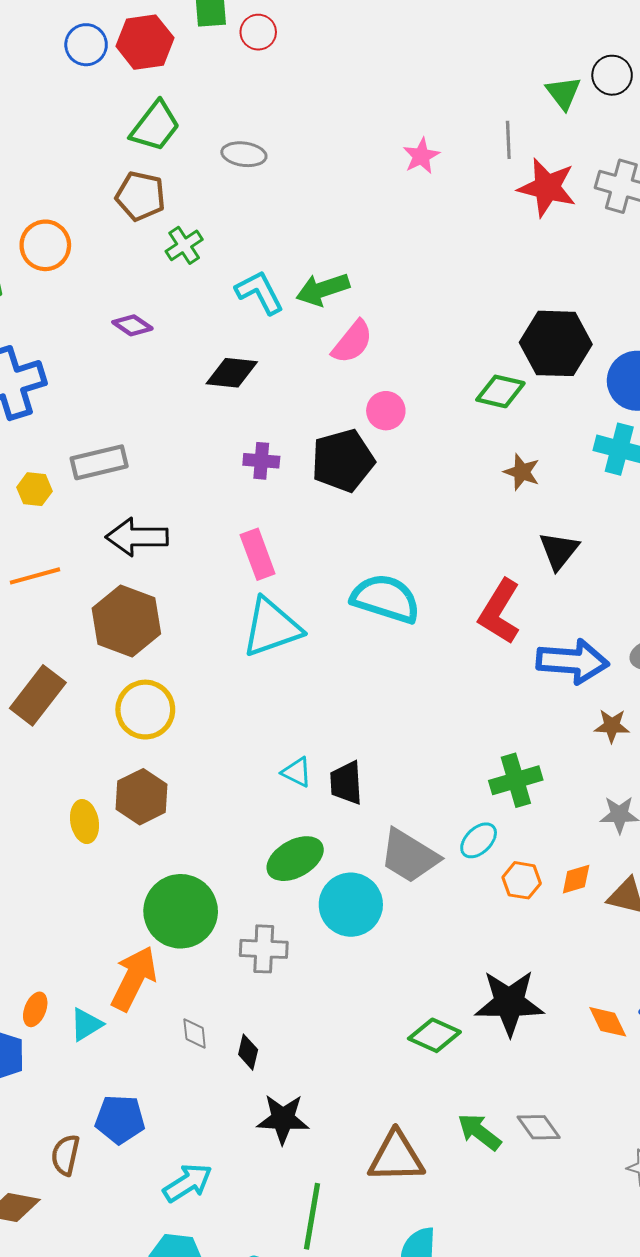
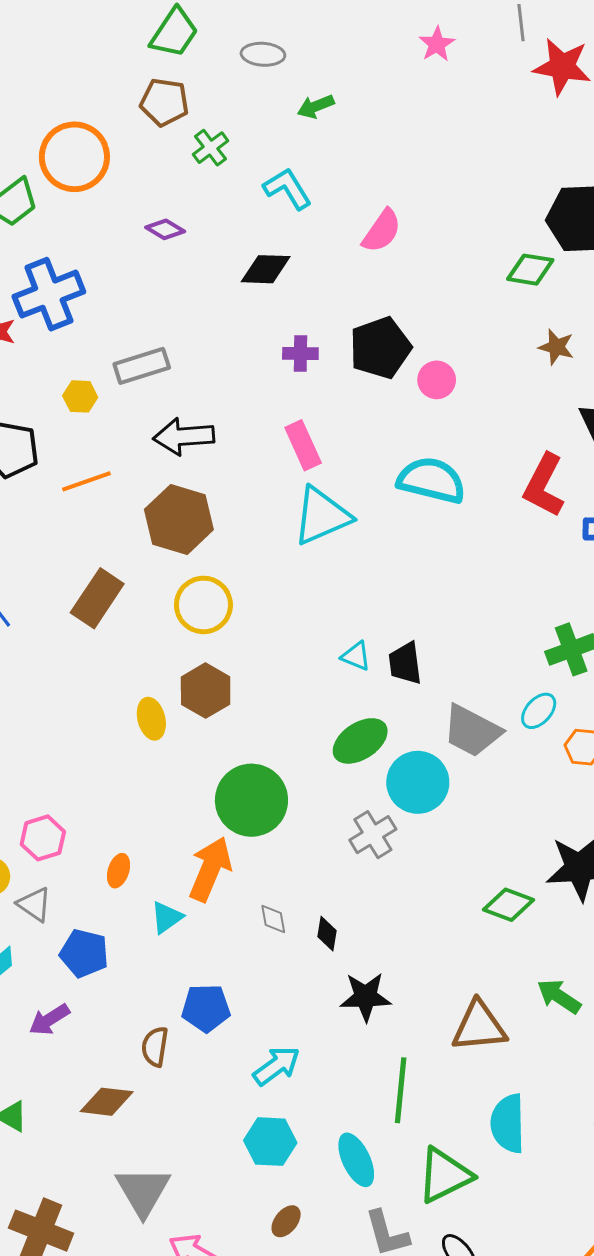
orange circle: (45, 245) -> (74, 157), size x1.4
green arrow: (323, 289) -> (316, 106), moved, size x0.7
pink circle: (386, 411) -> (437, 380), moved
gray cross: (264, 949) -> (373, 835), moved, turned -30
orange ellipse: (35, 1009) -> (119, 871), moved

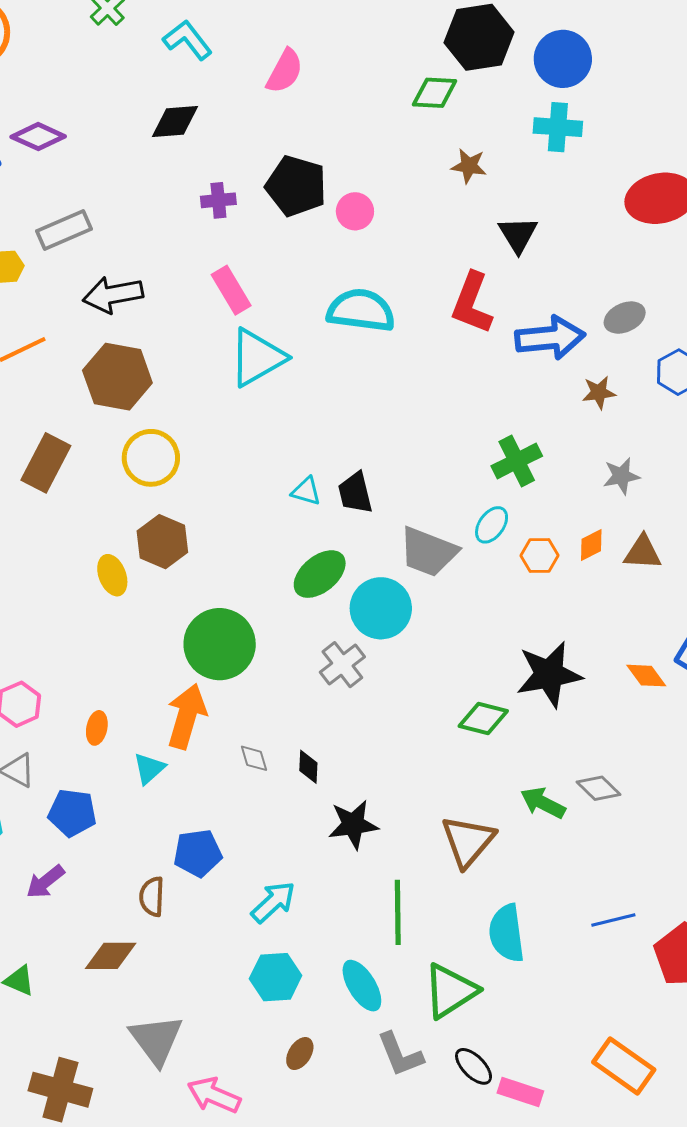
purple diamond: (165, 229) -> (38, 137), moved, size x1.4
black pentagon: (380, 348) -> (296, 186), turned -30
brown triangle: (479, 1026) -> (468, 841), turned -38

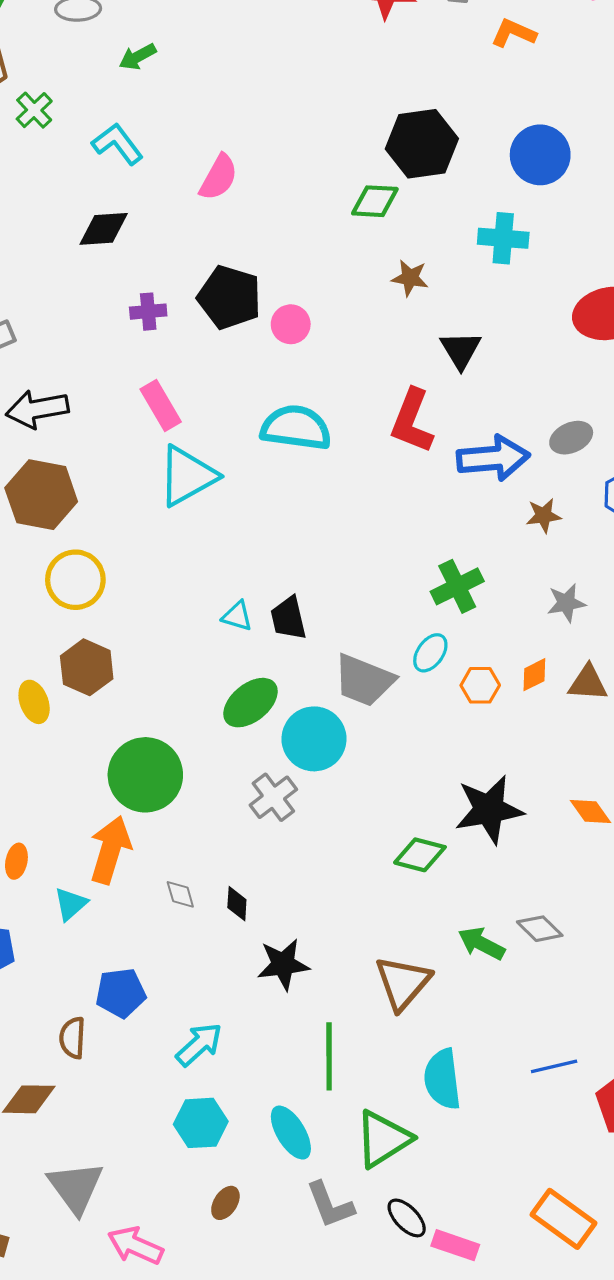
blue circle: (563, 59) -> (540, 155), moved

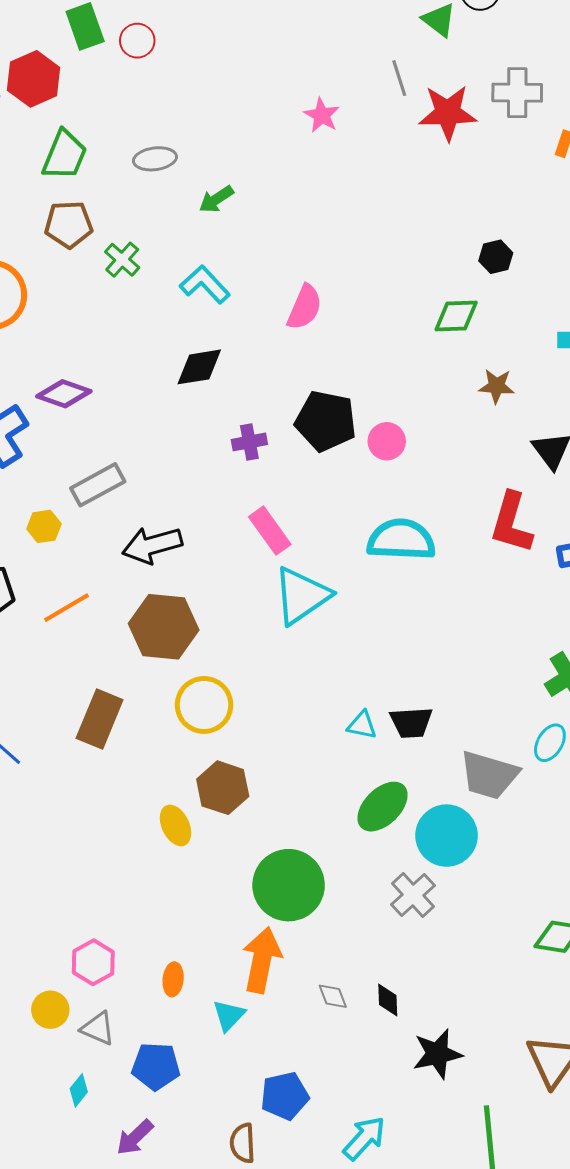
black hexagon: (422, 144) -> (496, 257), size x0.5
black trapezoid: (288, 618) -> (411, 722), turned -75

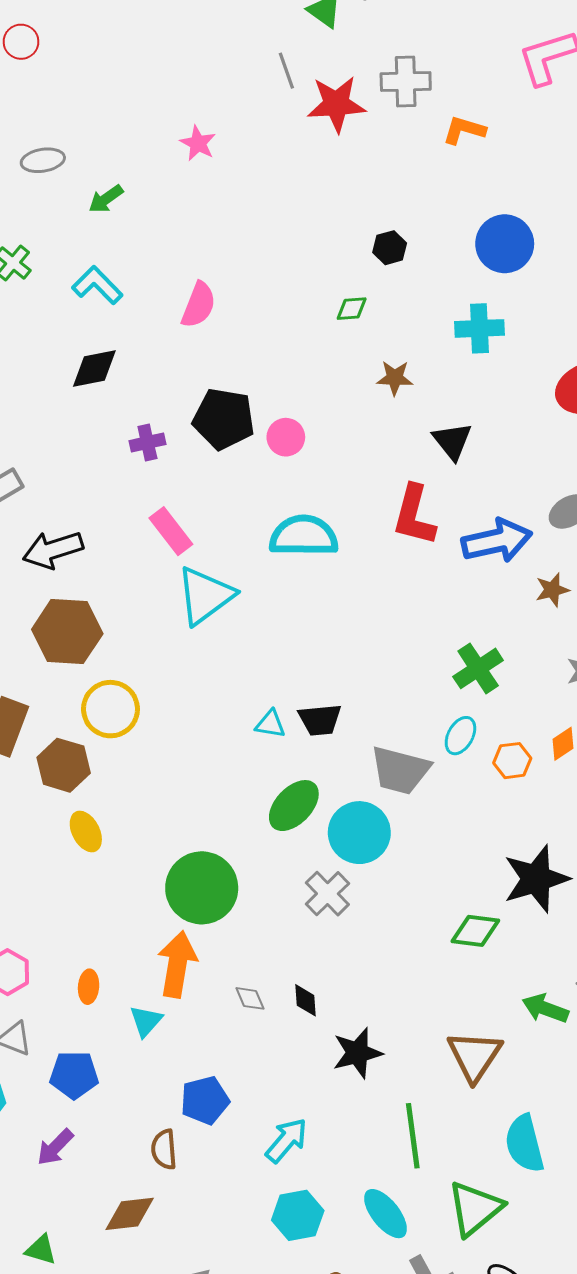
pink star: (322, 115) -> (198, 143), moved
green diamond: (456, 316) -> (352, 309), size x0.7
brown hexagon: (223, 788) -> (64, 765), moved

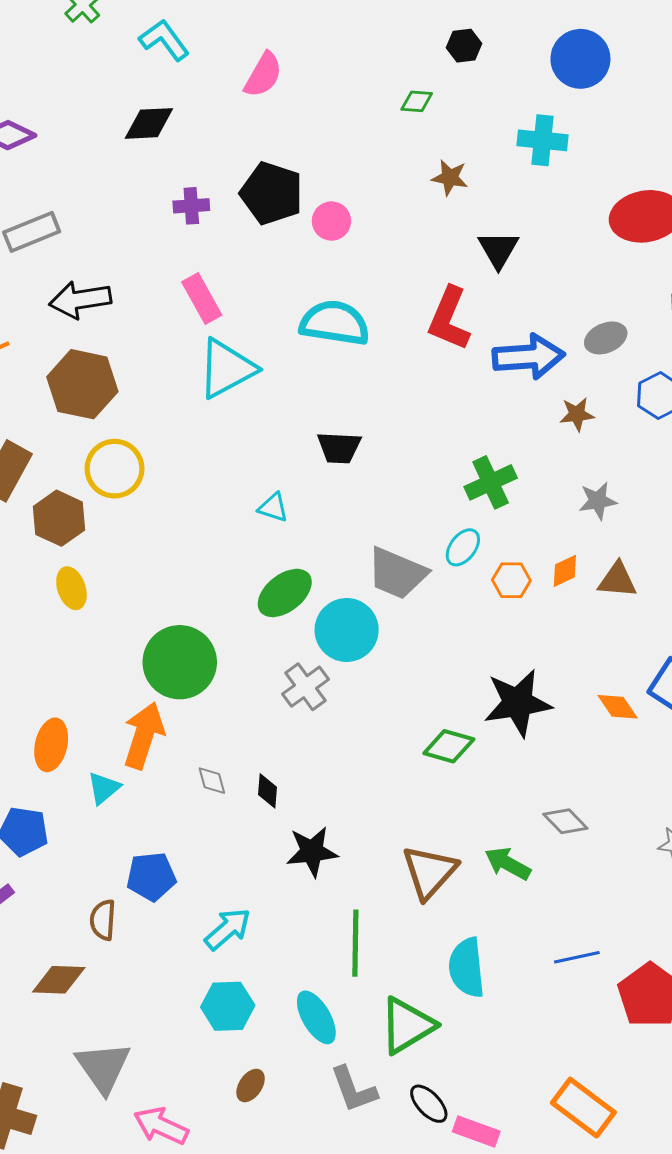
black trapezoid: (320, 720) -> (339, 448), moved
orange ellipse: (89, 987) -> (51, 745), size x1.5
green arrow: (545, 1009) -> (508, 864), moved

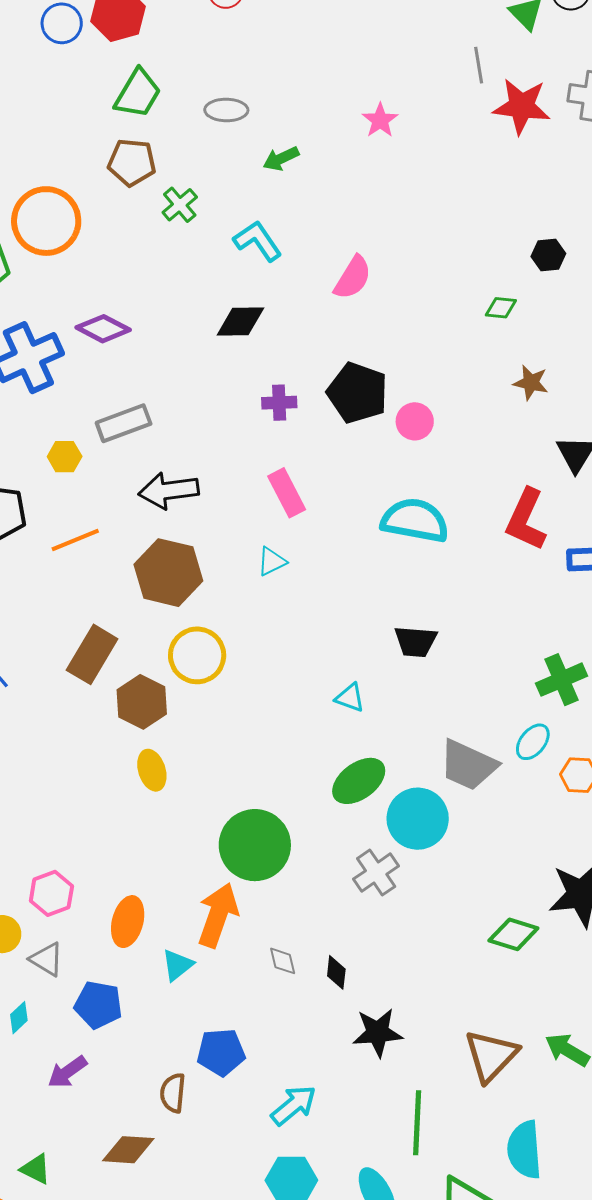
cyan triangle: (227, 369) -> (272, 561), moved, size x0.5

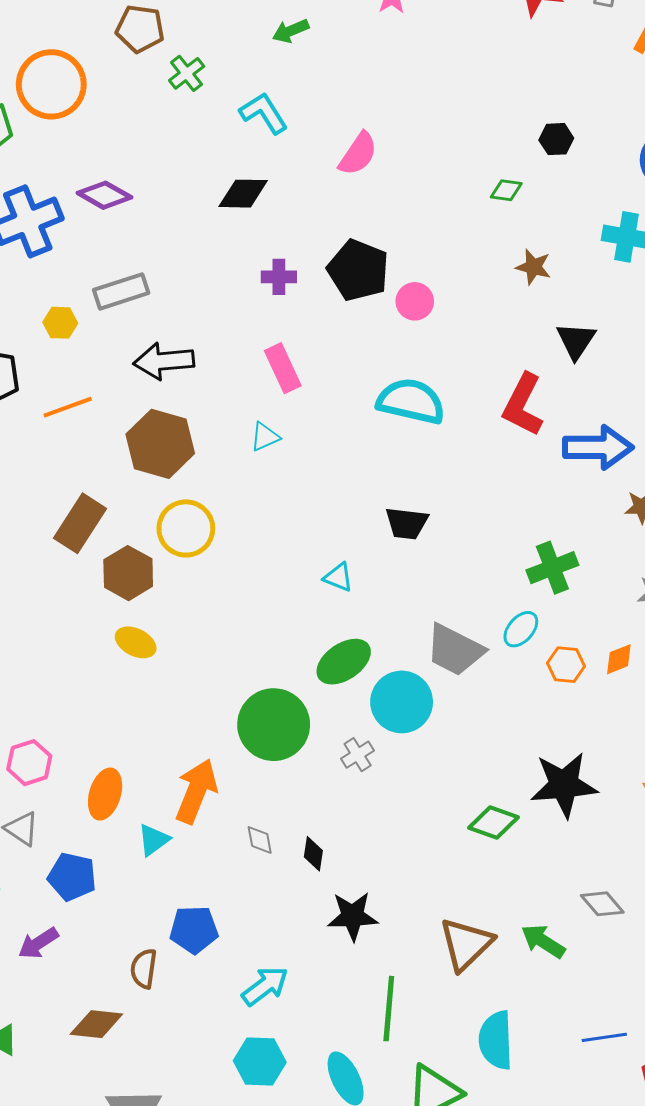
yellow ellipse: (152, 770) -> (136, 642), turned -48
green circle: (255, 845) -> (274, 725), moved
gray cross: (376, 872) -> (358, 755), size x0.7

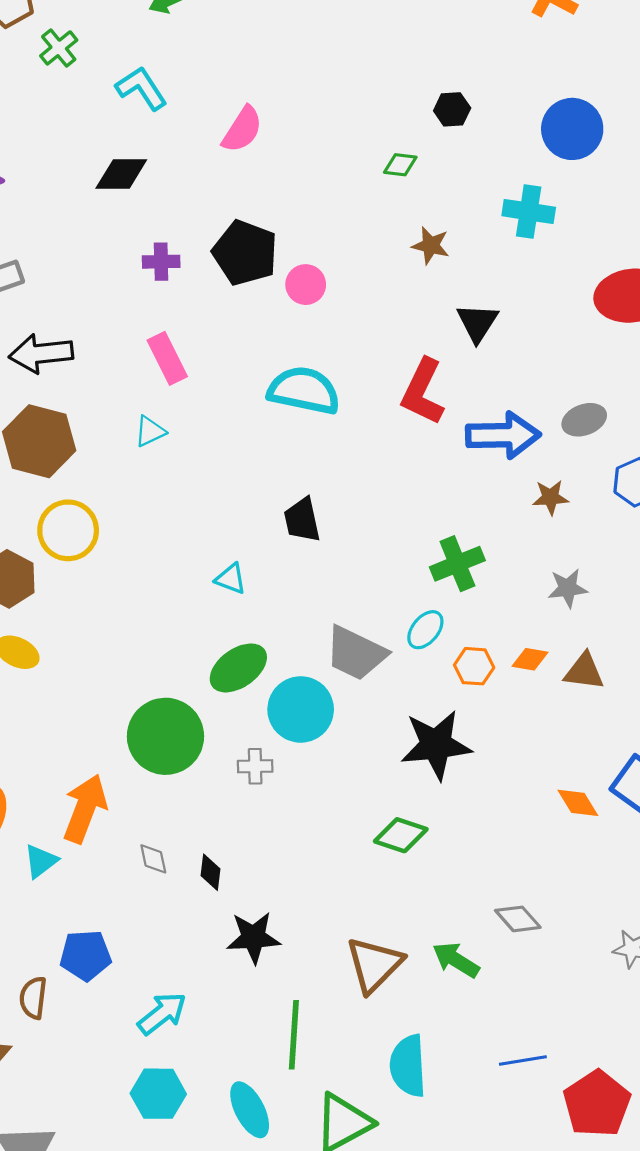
black trapezoid: (407, 523) -> (302, 520), turned 72
orange diamond: (619, 659) -> (530, 659), turned 32
gray cross: (358, 755) -> (255, 766), turned 32
black star: (564, 785) -> (436, 745), moved

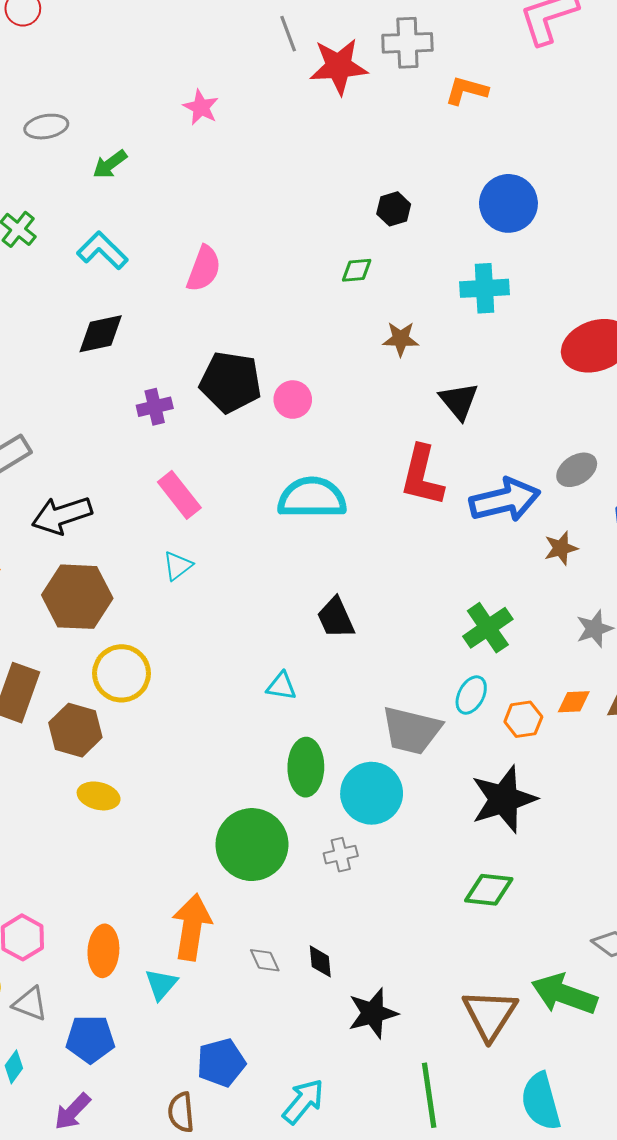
green ellipse: (238, 668) -> (306, 767), turned -42
green arrow: (456, 960) -> (564, 994), size x1.4

